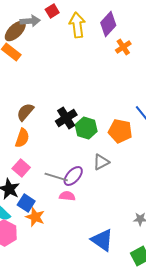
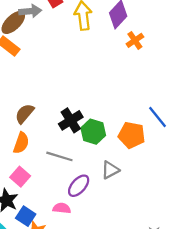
gray line: (56, 177) -> (59, 156), moved
pink semicircle: (67, 196) -> (62, 208), moved

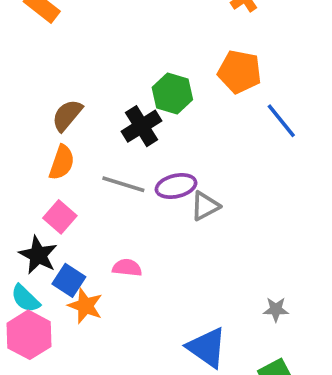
green hexagon: (93, 132) -> (172, 93), moved
orange pentagon: (132, 135) -> (240, 72), moved
purple ellipse: (79, 186) -> (176, 186), moved, turned 35

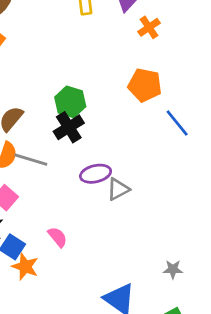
green hexagon: (172, 93) -> (70, 102), moved
gray line: (123, 184) -> (31, 160), moved
pink semicircle: (127, 268) -> (58, 237), turned 45

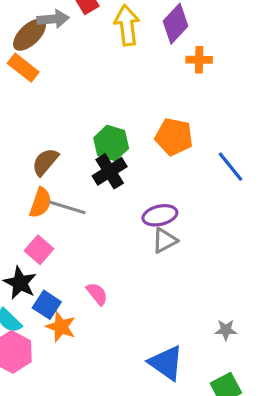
orange cross: (149, 27) -> (199, 60), turned 35
orange pentagon: (145, 85) -> (174, 137), moved
purple ellipse: (96, 174) -> (160, 215), moved

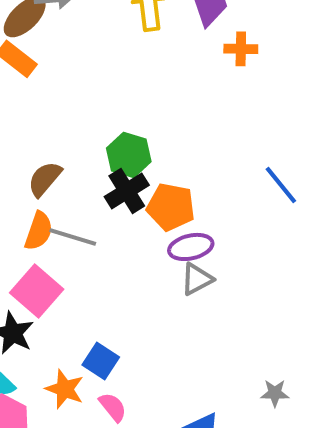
orange pentagon: (174, 137) -> (171, 207), moved
pink square: (39, 250) -> (37, 291), size x1.4
pink semicircle: (97, 294) -> (113, 407), moved
blue square: (47, 305) -> (101, 361), moved

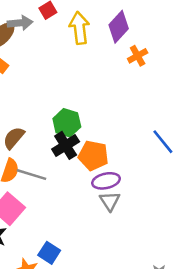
orange cross: (241, 49) -> (138, 56), turned -30
gray triangle: (197, 279) -> (110, 201), turned -35

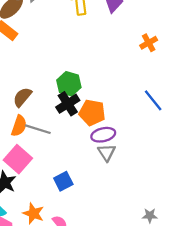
orange cross: (138, 56) -> (149, 43), moved
blue square: (49, 253) -> (63, 181), moved, turned 30

